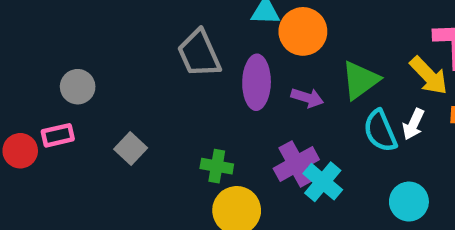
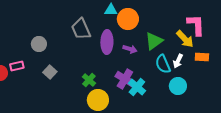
gray circle: (78, 87) -> (39, 44), moved
purple cross: (296, 164) -> (125, 79), turned -30
green cross: (217, 166) -> (89, 80), turned 32
cyan circle: (409, 202) -> (178, 86), moved

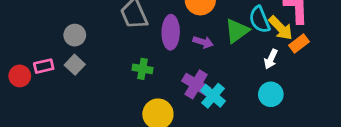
orange rectangle: (202, 57) -> (299, 44), moved, turned -40
cyan semicircle: (163, 64) -> (260, 20), moved
gray square: (50, 72) -> (75, 65), moved
green cross: (89, 80) -> (142, 69), moved, turned -32

